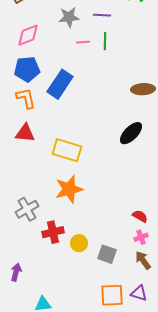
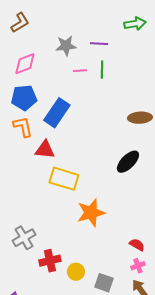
red triangle: (25, 133) -> (45, 150), moved
orange star: (69, 189) -> (91, 213), moved

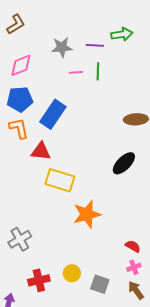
green arrow: (135, 24) -> (122, 34), moved
red cross: (50, 261) -> (39, 280), moved

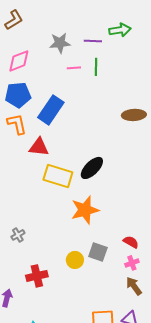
black ellipse: (124, 163) -> (92, 168), moved
gray cross: (20, 239) -> (18, 235), size x0.6
yellow circle: (72, 273) -> (75, 260), moved
gray square: (100, 284) -> (98, 252), moved

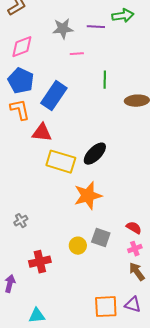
green line: (96, 67) -> (105, 80), moved
blue pentagon: (18, 95) -> (21, 81), turned 30

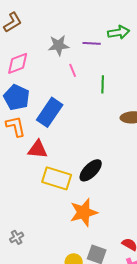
pink line: (77, 54) -> (73, 70), turned 72
green line: (105, 80) -> (103, 84), moved

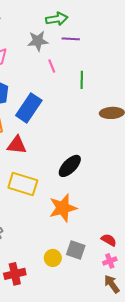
green arrow: (119, 32) -> (57, 19), moved
yellow rectangle: (57, 178) -> (23, 184), moved

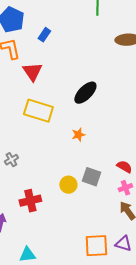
blue rectangle: (29, 108) -> (44, 35), size x0.5
red triangle: (17, 145) -> (32, 72), turned 50
orange star: (63, 208) -> (78, 135), size x0.5

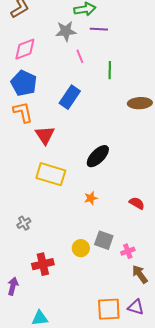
blue rectangle: (44, 35) -> (70, 97), moved, size x1.6
red semicircle: (124, 167) -> (137, 203), moved
pink cross: (125, 188) -> (128, 251), moved

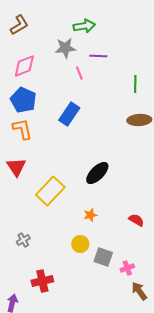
purple line: (99, 29) -> (98, 56), moved
green line: (110, 70) -> (135, 84), moved
red triangle: (45, 135) -> (16, 167), moved
yellow rectangle: (51, 174) -> (50, 191), turned -64
yellow circle: (81, 248) -> (80, 244), moved

